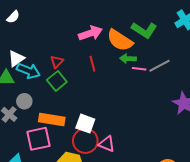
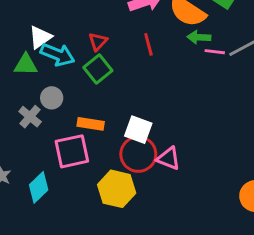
orange rectangle: (52, 120) -> (91, 124), size x0.7

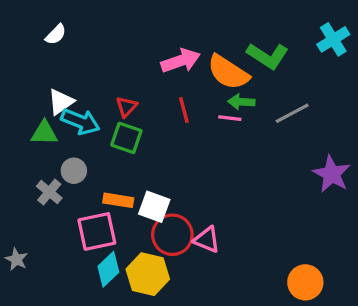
pink line: (215, 52) -> (230, 118), moved
green square: (98, 69) -> (126, 138), turned -32
white square: (138, 130) -> (154, 207), moved
cyan diamond: (39, 187) -> (108, 269), moved

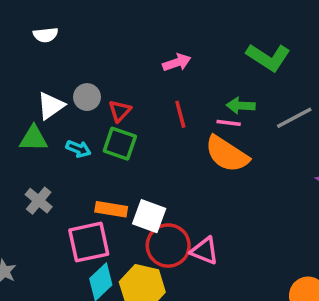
white semicircle: (56, 34) -> (46, 35), turned 40
pink arrow: (181, 61) -> (177, 62), size x0.7
orange semicircle: (228, 72) -> (227, 154), moved
cyan arrow: (80, 121) -> (78, 149), moved, size x0.6
gray circle: (74, 171) -> (87, 97), moved

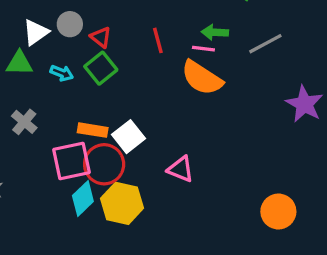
red triangle: (120, 111) -> (101, 37), turned -35
green square: (120, 144) -> (101, 68), turned 32
white square: (149, 216) -> (129, 137), turned 32
red circle: (168, 246) -> (104, 164), moved

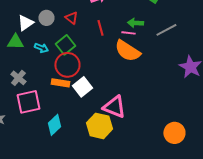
red triangle: (101, 37) -> (71, 18), moved
pink square: (71, 161) -> (28, 102), moved
red circle: (104, 164) -> (67, 65), moved
pink triangle: (181, 169) -> (114, 107), size x1.4
yellow hexagon: (122, 203) -> (99, 126), moved

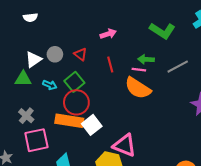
orange rectangle: (60, 83) -> (69, 121), size x1.5

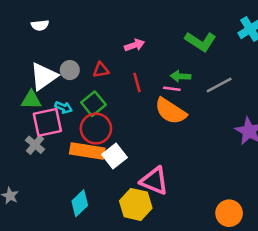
red triangle: (80, 54) -> (101, 70), turned -48
white triangle: (33, 59) -> (44, 76), size x1.4
pink square: (36, 140) -> (47, 122), moved

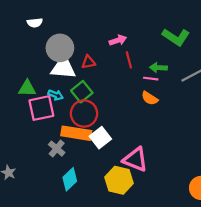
gray circle: (70, 70) -> (60, 48), moved, size x1.6
white triangle: (44, 76) -> (63, 68), moved, turned 40
red line: (137, 83) -> (129, 60), moved
orange semicircle: (171, 111) -> (150, 98), size x0.6
gray cross: (35, 145) -> (57, 149), moved

